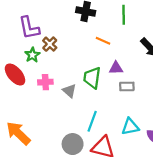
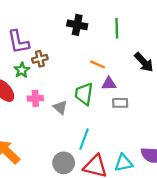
orange line: (103, 41) -> (98, 64), moved
brown cross: (50, 44) -> (40, 59), turned 32
cyan triangle: (130, 127) -> (124, 163), moved

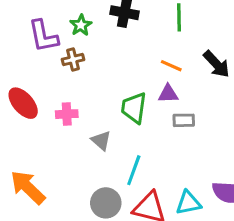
orange line: (98, 64) -> (171, 66), moved
green star: (22, 70) -> (81, 25), moved
gray triangle: (60, 107) -> (101, 141), moved

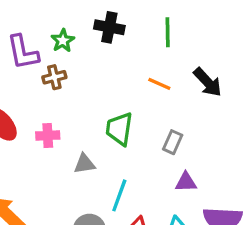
purple triangle: (168, 94) -> (186, 182), moved
gray rectangle: (184, 120) -> (173, 142), turned -65
gray triangle: (101, 141) -> (84, 164), turned -50

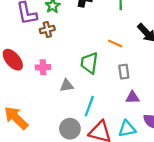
orange line: (159, 84) -> (115, 44), moved
gray rectangle: (173, 142) -> (124, 72), turned -32

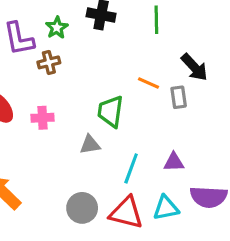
gray rectangle: (124, 72) -> (179, 97), moved
gray triangle: (67, 86) -> (90, 145), moved
cyan line: (89, 106) -> (131, 168), moved

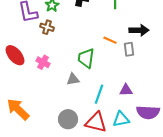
brown cross: (49, 62) -> (47, 27), turned 32
black arrow: (194, 67) -> (139, 30), turned -48
pink cross: (43, 118) -> (43, 62), turned 32

